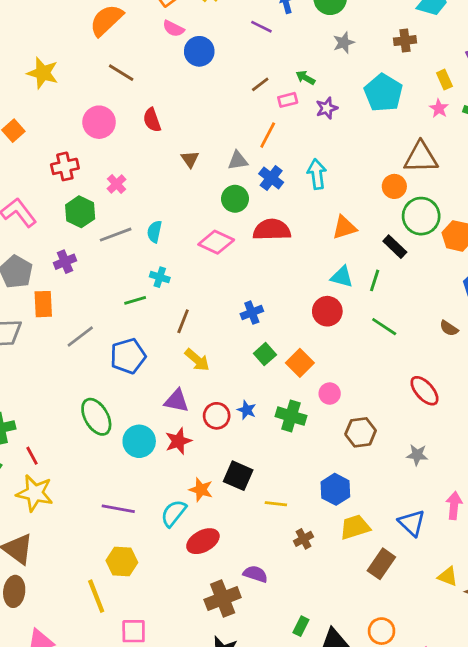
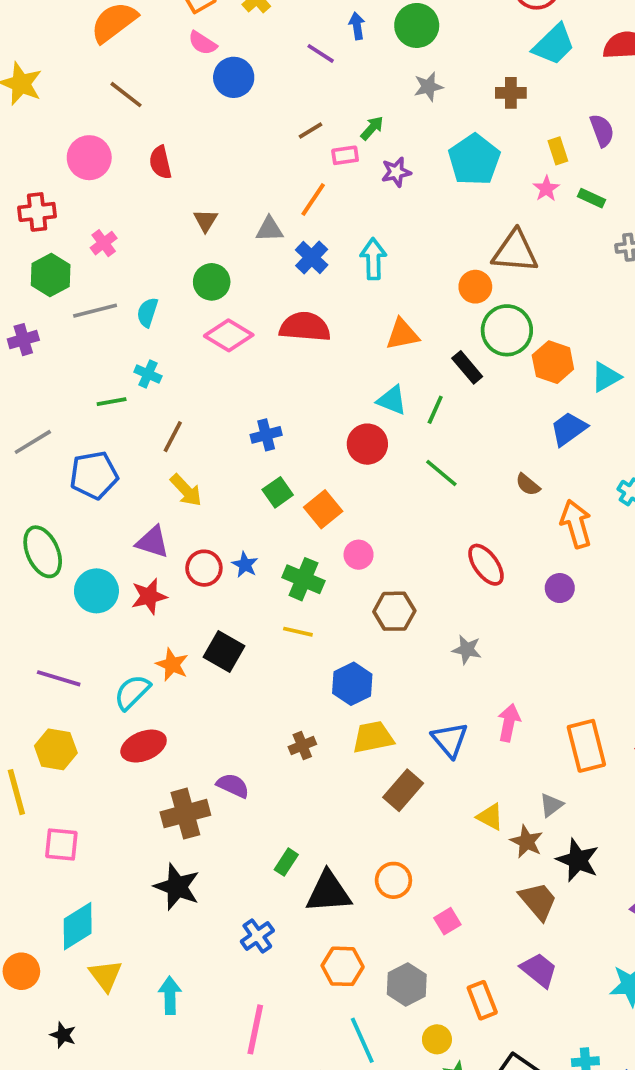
green arrow: (305, 78) -> (372, 128), turned 96
green circle: (235, 199) -> (212, 282), moved
yellow line: (276, 504) -> (298, 632), moved
red ellipse: (203, 541) -> (144, 746), moved

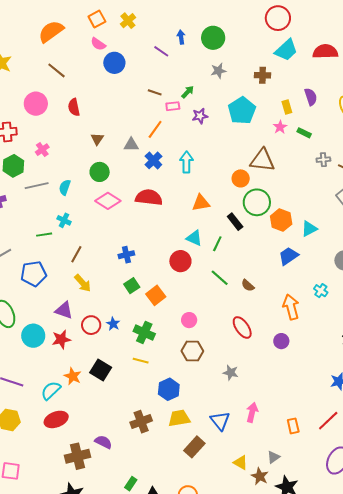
brown line: (310, 130) -> (155, 92), turned 48
brown semicircle: (528, 485) -> (248, 285), moved
pink circle: (359, 555) -> (189, 320), moved
brown cross: (302, 746) -> (141, 422), size x1.5
orange rectangle: (586, 746) -> (293, 426), size x0.6

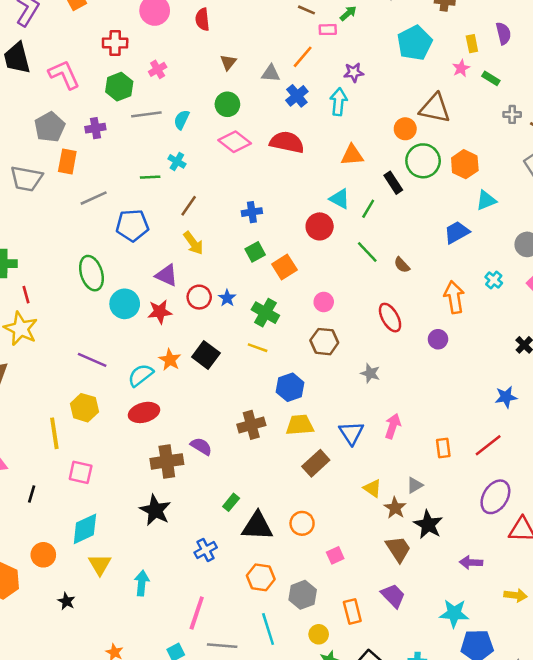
purple star: (200, 116) -> (354, 72), moved
orange hexagon: (281, 220) -> (465, 164), moved

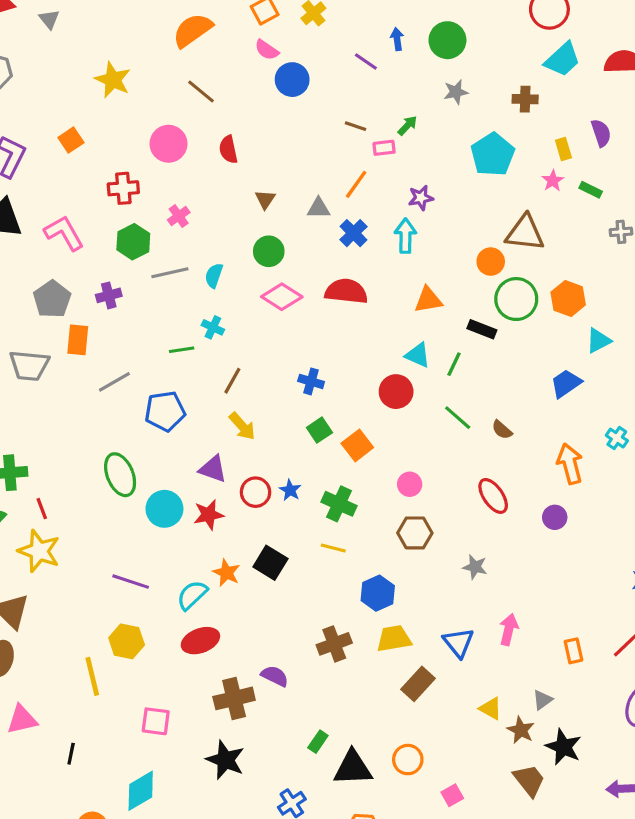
black rectangle: (393, 183) -> (482, 329), turned -30
blue cross: (252, 212) -> (311, 381), turned 30
pink square: (81, 472) -> (156, 721), moved

